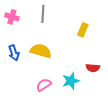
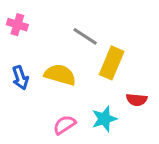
gray line: (43, 14) -> (85, 36), moved, turned -60
yellow rectangle: (83, 30) -> (112, 63), moved, size x1.5

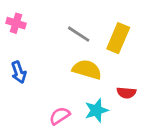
yellow rectangle: (112, 63) -> (118, 38), moved
yellow semicircle: (60, 75) -> (87, 69), moved

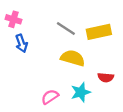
yellow rectangle: (118, 38) -> (99, 32), turned 55
blue arrow: (19, 72) -> (21, 43), moved

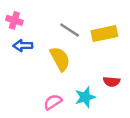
blue arrow: (21, 43) -> (23, 46), turned 108
yellow semicircle: (73, 58) -> (60, 59), moved, turned 45

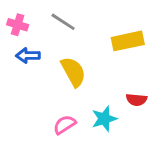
gray line: (70, 30) -> (63, 22), moved

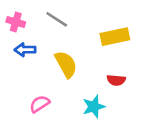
red semicircle: (137, 100) -> (116, 80), moved
pink semicircle: (65, 125) -> (40, 104), moved

